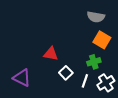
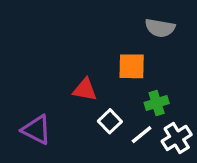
orange square: (102, 40) -> (132, 66), moved, turned -30
white line: (85, 81) -> (142, 135), turned 32

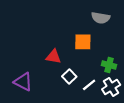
green cross: (157, 103) -> (109, 65), moved, turned 32

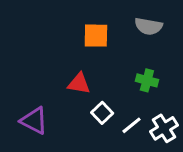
orange square: (83, 42) -> (96, 36), moved
green cross: (109, 65) -> (147, 80), moved

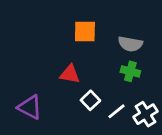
gray semicircle: (148, 26) -> (130, 44), moved

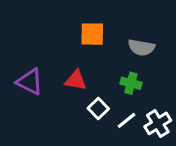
green cross: (130, 71) -> (131, 83), moved
purple triangle: (30, 107) -> (30, 82), moved

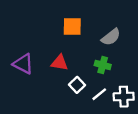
gray semicircle: (141, 47) -> (111, 37), turned -48
white cross: (158, 123) -> (124, 97), turned 30

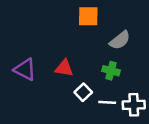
orange square: (72, 26) -> (88, 16), moved
white line: (99, 94) -> (107, 102), turned 42

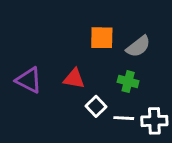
orange square: (88, 16) -> (102, 38), moved

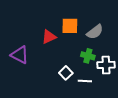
red triangle: (74, 79) -> (49, 37), moved, turned -35
white cross: (154, 121) -> (106, 65), moved

